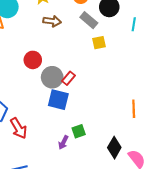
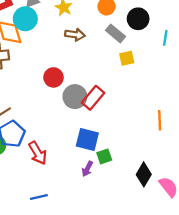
red rectangle: (68, 78) -> (93, 98), size x1.5
blue square: (58, 100) -> (87, 139), moved
orange line: (134, 109) -> (160, 120), moved

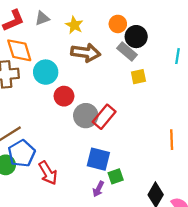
cyan circle: (25, 19) -> (46, 72), moved
black circle: (138, 19) -> (136, 37), moved
brown arrow: (75, 35) -> (86, 53), size x1.4

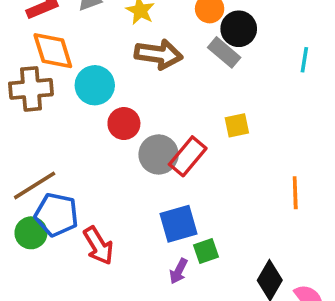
yellow square: (138, 77) -> (237, 125), moved
blue pentagon: (22, 153) -> (56, 215), turned -30
blue square: (98, 159) -> (179, 224), turned -30

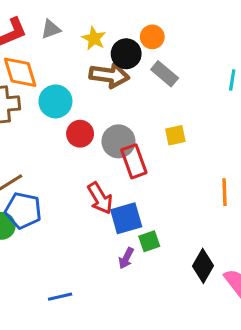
black circle: (239, 29) -> (126, 54), moved
gray circle: (159, 154) -> (118, 141), moved
red rectangle: (188, 156) -> (134, 161), turned -60
red arrow: (98, 246) -> (100, 198), moved

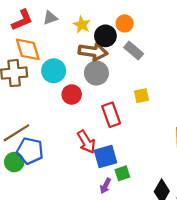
gray circle: (118, 141) -> (96, 73), moved

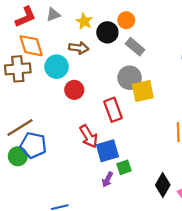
brown arrow: (93, 52) -> (79, 48), moved, size x0.7
gray circle: (96, 73) -> (130, 78), moved
yellow square: (142, 96) -> (143, 91), size x1.5

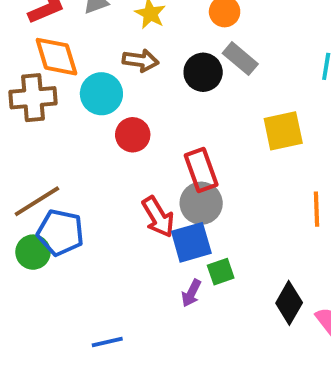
black circle: (107, 32) -> (203, 72), moved
gray circle: (130, 78) -> (201, 203), moved
yellow square: (143, 91) -> (283, 131), moved

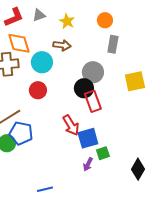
gray rectangle: (240, 59) -> (113, 44), turned 60
black circle: (203, 72) -> (84, 88), moved
red circle: (133, 135) -> (38, 90), moved
gray circle: (201, 203) -> (93, 72), moved

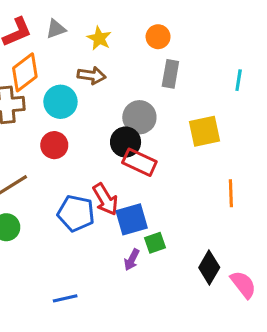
orange diamond: (19, 43) -> (25, 72), turned 70
red rectangle: (93, 101) -> (139, 162), turned -45
blue pentagon: (21, 133) -> (76, 213), moved

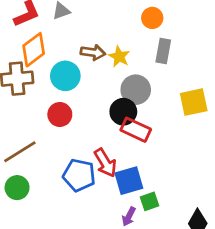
yellow star: (99, 38) -> (119, 57), moved

